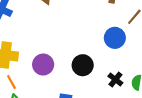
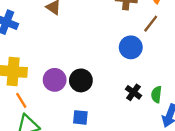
black circle: (83, 65) -> (81, 80), moved

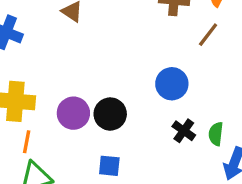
blue circle: (131, 47) -> (172, 84), moved
orange line: (21, 100) -> (27, 142), turned 42

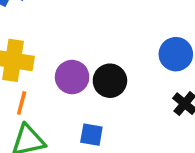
blue square: (109, 166) -> (91, 135), moved

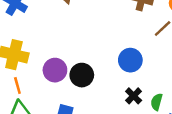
orange line: (22, 103) -> (17, 85), turned -35

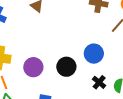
black circle: (82, 75) -> (66, 67), moved

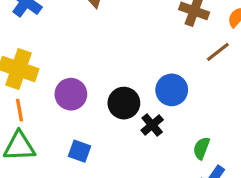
black cross: (99, 82) -> (152, 125), moved

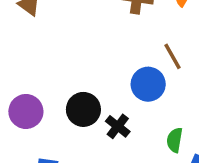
brown line: (218, 52) -> (173, 56), moved, turned -70
blue circle: (172, 90) -> (148, 84), moved

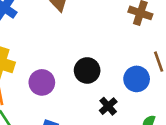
black circle: (83, 109) -> (87, 70), moved

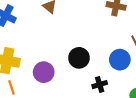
black cross: (108, 106) -> (100, 85), turned 32

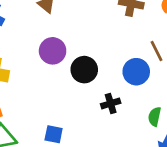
purple circle: (44, 72) -> (53, 51), moved

